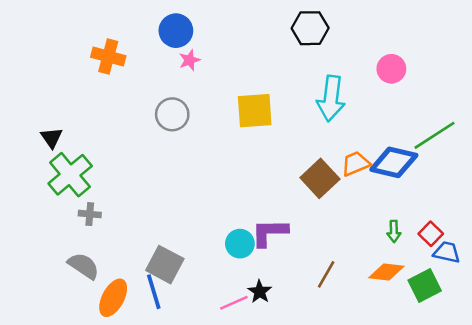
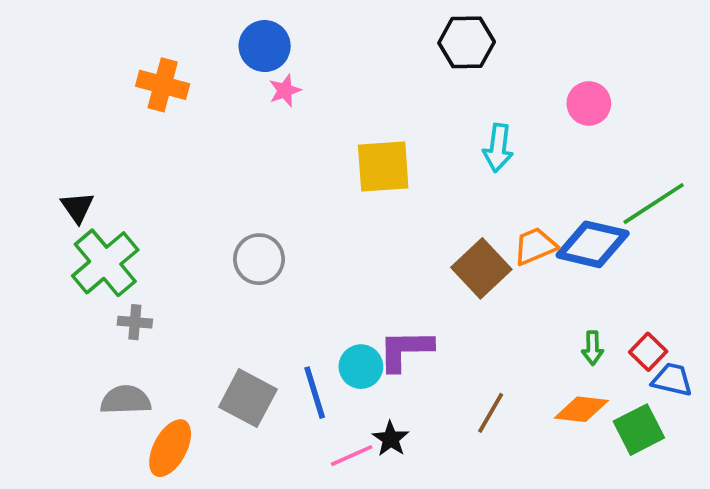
cyan arrow: (331, 98) -> (498, 148), size x0.7
gray circle: (172, 114) -> (259, 259), moved
gray semicircle: (84, 266) -> (126, 400), turned -36
blue line: (154, 292) -> (315, 393), moved

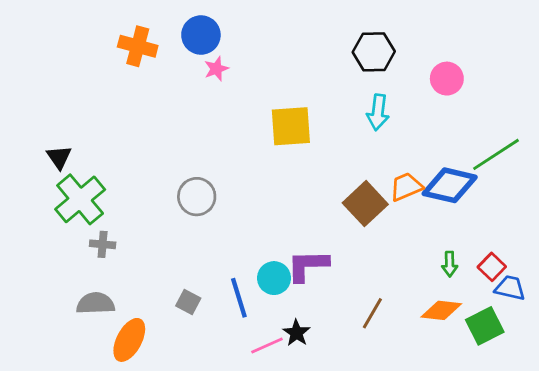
black hexagon: (467, 42) -> (374, 52), moved
orange cross: (163, 85) -> (138, 46), moved
gray square: (248, 398) -> (188, 302), size x0.6

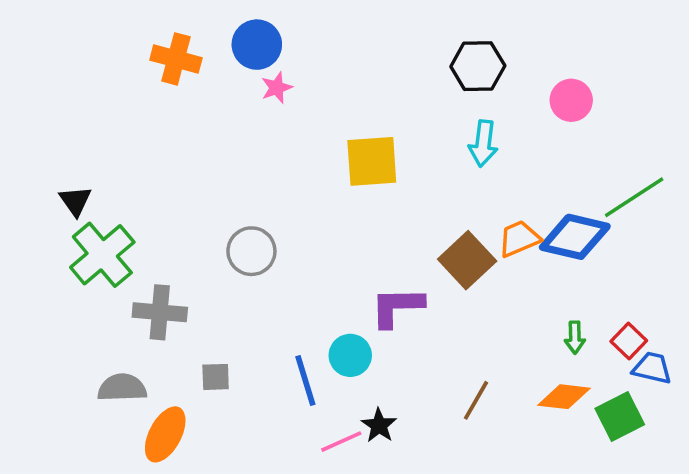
gray cross: (103, 244) -> (160, 312), moved, size x1.6
purple L-shape: (308, 265) -> (397, 307), moved
gray square: (188, 302) -> (216, 377), moved, turned -30

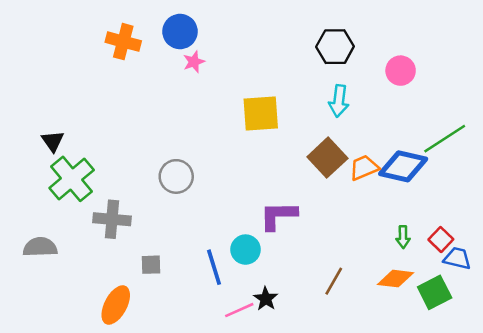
brown square: (467, 260) -> (327, 158), moved
gray semicircle: (122, 388) -> (40, 247), moved

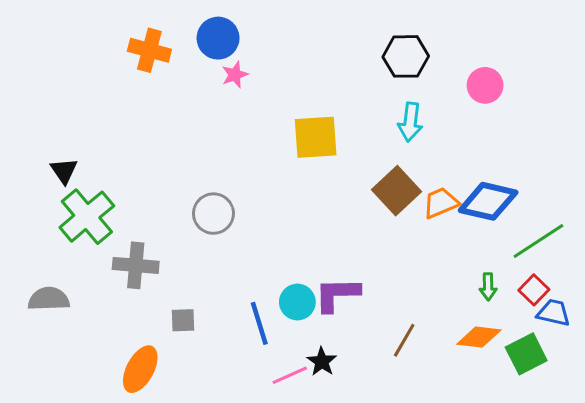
green line: (445, 139) -> (538, 241), moved
purple L-shape: (278, 216) -> (337, 294), moved

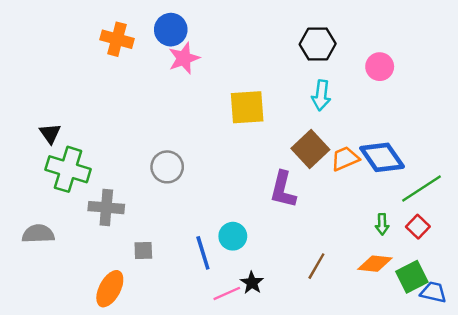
pink star: (235, 75) -> (184, 58), size x1.5
blue diamond: (488, 201) -> (382, 157), turned 42
green cross: (87, 217) -> (68, 169), turned -33
purple L-shape: (337, 294) -> (283, 190), moved, turned -75
blue trapezoid: (554, 313) -> (433, 292), moved

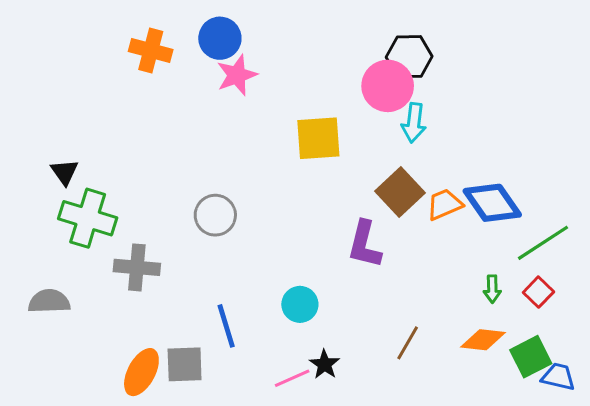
pink circle: (380, 67) -> (388, 86), moved, size x1.4
gray square: (143, 251) -> (185, 364), moved, size x1.5
blue line: (203, 253) -> (226, 326), moved

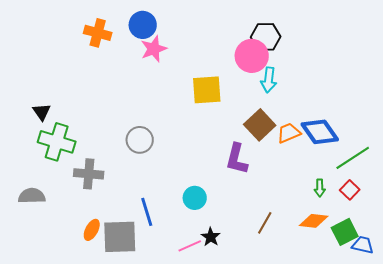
gray square: (185, 364) -> (120, 237), size x1.4
orange ellipse: (141, 372) -> (92, 230), moved, size x0.7

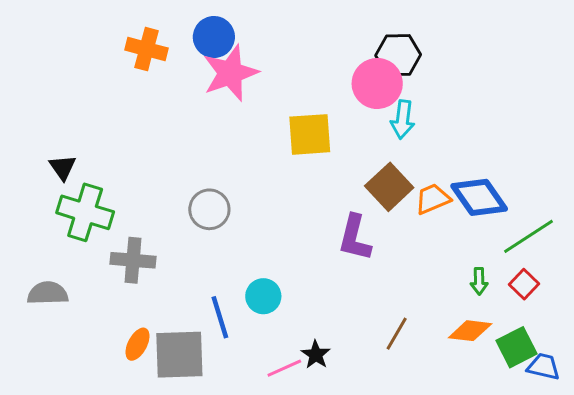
pink star: (154, 49) -> (230, 73), size x1.4
cyan circle: (195, 198) -> (263, 296), moved

